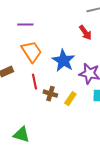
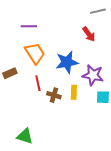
blue star: (63, 61) -> (67, 62), turned 30
yellow rectangle: (70, 99) -> (74, 92), moved, turned -32

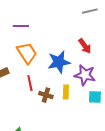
red arrow: (89, 34) -> (85, 46), moved

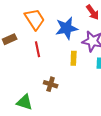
brown cross: (46, 95) -> (51, 84), moved

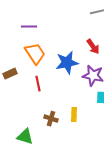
yellow rectangle: (74, 58) -> (74, 115), moved

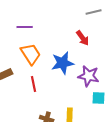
red arrow: (93, 47) -> (83, 38), moved

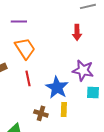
red arrow: (83, 38) -> (77, 32), turned 35
blue star: (63, 63) -> (57, 87), moved, turned -30

